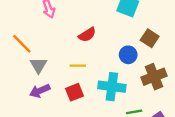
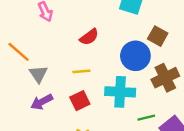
blue circle: (128, 55) -> (135, 56), size x1.5

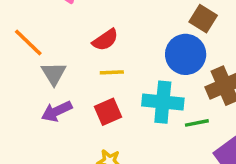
brown square: (158, 36) -> (203, 19), moved
red semicircle: (89, 37) -> (105, 40), moved
green line: (146, 118) -> (197, 123), moved

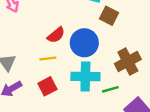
red semicircle: (105, 40) -> (56, 35), moved
blue circle: (186, 54) -> (84, 43), moved

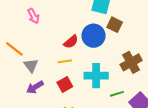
blue circle: (84, 43) -> (94, 36), moved
green line: (110, 89) -> (117, 94), moved

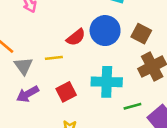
brown square: (115, 25) -> (141, 34), moved
yellow line: (65, 61) -> (54, 58), moved

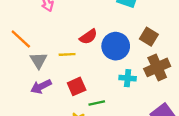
blue circle: (105, 31) -> (116, 46), moved
cyan cross: (107, 82) -> (128, 78), moved, size x0.6
green line: (132, 106) -> (97, 103), moved

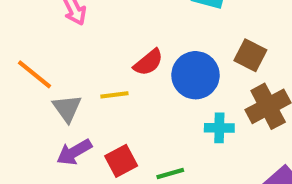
red square: (77, 86) -> (121, 161), moved

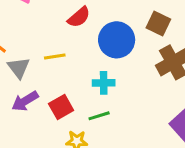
red semicircle: (148, 62) -> (79, 17), moved
cyan cross: (219, 128) -> (104, 83), moved

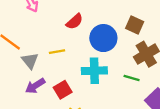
cyan cross: (104, 83) -> (94, 71), size x1.5
green line: (99, 116) -> (132, 78), moved, turned 35

